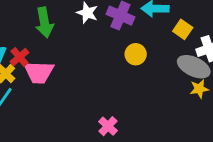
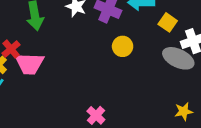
yellow star: (199, 89) -> (184, 111), moved

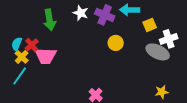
yellow square: (168, 22) -> (150, 25), turned 32

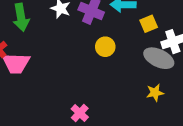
yellow star: (162, 92) -> (155, 93), moved

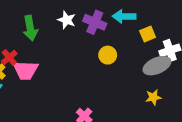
gray ellipse: (159, 58) -> (157, 66), turned -48

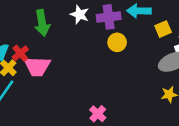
purple cross: (95, 22) -> (109, 17), turned -30
yellow circle: (108, 55) -> (117, 42), moved

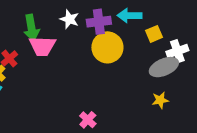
yellow circle: (117, 42) -> (107, 47), size x1.6
pink trapezoid: (37, 67) -> (42, 46), moved

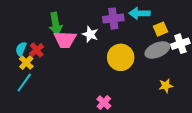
white star: (69, 19) -> (90, 34), moved
yellow circle: (107, 47) -> (121, 57), moved
gray ellipse: (164, 67) -> (157, 50), moved

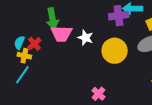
purple cross: (113, 19) -> (119, 16), moved
white star: (90, 34) -> (85, 38), moved
yellow cross: (26, 63) -> (24, 56), turned -32

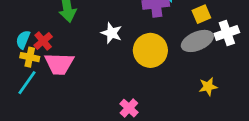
pink trapezoid: (61, 34) -> (59, 64), moved

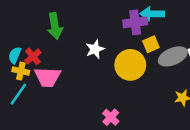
yellow square: (201, 14) -> (151, 44), moved
white star: (112, 33) -> (95, 49), turned 30

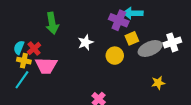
purple cross: (135, 22) -> (119, 20), turned 30
yellow circle: (130, 65) -> (115, 56), size x0.7

